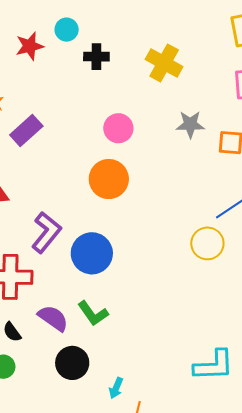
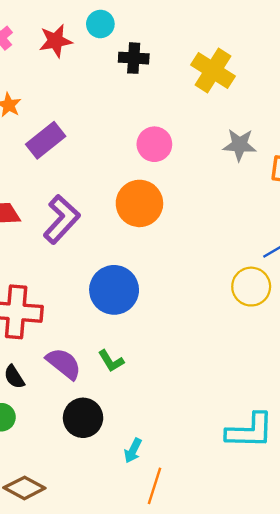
purple L-shape: (46, 232) -> (62, 219), moved
green L-shape: (93, 313) -> (111, 361), size x0.7

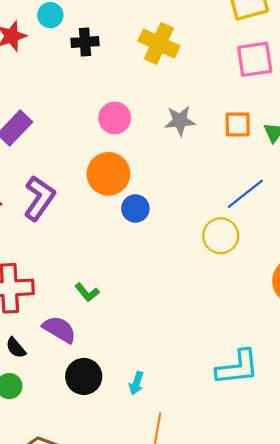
gray star: (240, 145) -> (180, 121), moved
blue circle: (114, 290) -> (135, 208), moved, size x0.6
green L-shape: (111, 361) -> (87, 292), moved
cyan arrow: (133, 451) -> (136, 383), moved

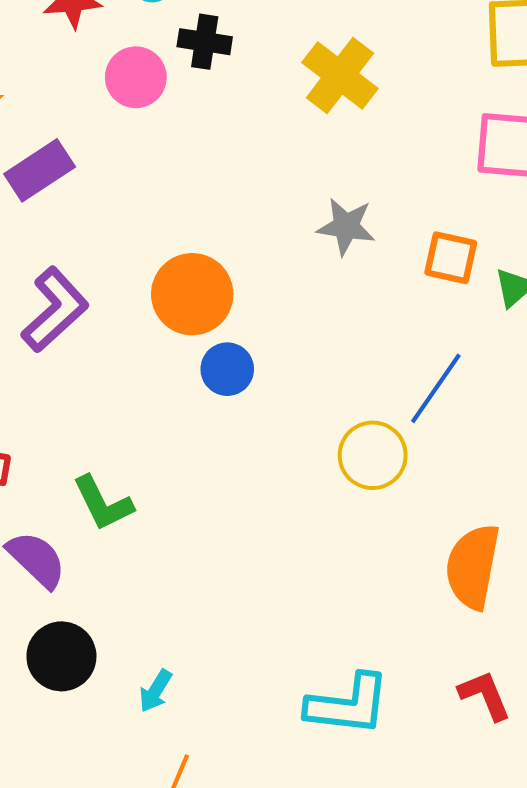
pink circle: (115, 118) -> (136, 77), moved
blue line: (245, 194) -> (436, 388), turned -30
green L-shape: (87, 292) -> (103, 503), size x1.4

